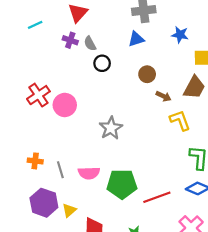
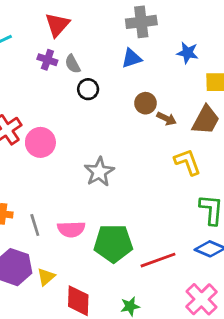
brown arrow: (164, 96) -> (166, 119), moved

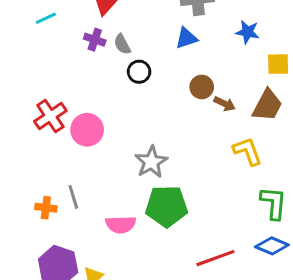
gray line: (35, 225) -> (73, 197), moved
green pentagon: (113, 243) -> (167, 206), moved

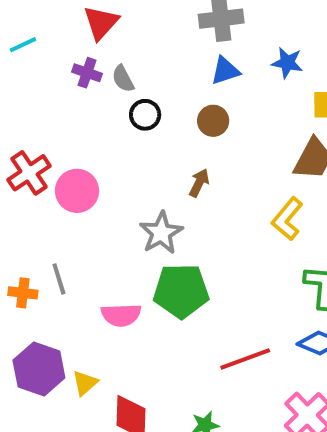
blue triangle: (186, 38) -> (225, 71), moved
brown circle: (202, 87) -> (213, 121), moved
brown arrow: (225, 104) -> (199, 183), moved, turned -90
yellow L-shape: (248, 151) -> (287, 219), turned -120

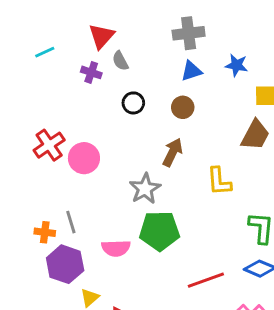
gray semicircle: (123, 79) -> (120, 61), moved
brown arrow: (199, 183) -> (173, 152), size x1.4
yellow L-shape: (287, 219) -> (219, 181), moved, turned -44
purple hexagon: (39, 369) -> (65, 264), moved

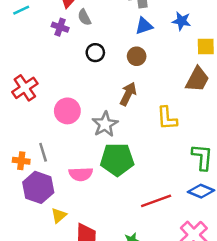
pink circle: (84, 158) -> (67, 111), moved

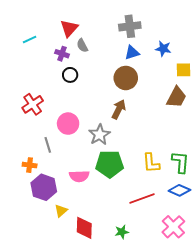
black circle: (95, 53) -> (70, 75), moved
brown circle: (137, 56) -> (126, 78), size x1.5
yellow L-shape: (167, 118) -> (151, 163), moved
gray line: (43, 152) -> (48, 145), moved

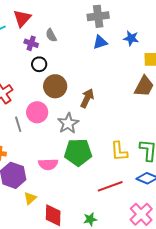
red triangle: (69, 28) -> (22, 18), moved
brown circle: (126, 78) -> (55, 86), moved
gray line: (48, 145) -> (18, 124), moved

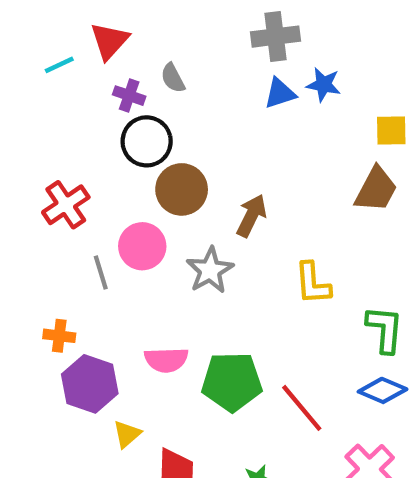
blue star: (131, 38) -> (324, 85), moved
black circle: (39, 64) -> (147, 141), size x1.5
yellow L-shape: (119, 151) -> (313, 283), moved
green pentagon: (78, 152) -> (232, 382), moved
red line: (110, 186) -> (302, 408), turned 70

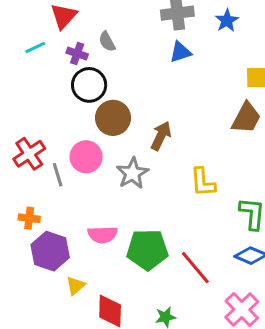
cyan line: (59, 65) -> (35, 48), moved
blue star: (324, 85) -> (227, 21), moved, turned 30
red cross: (66, 205) -> (29, 154), moved

